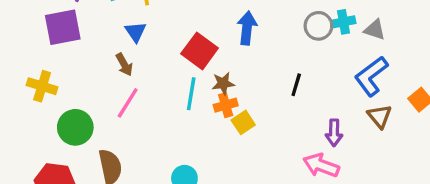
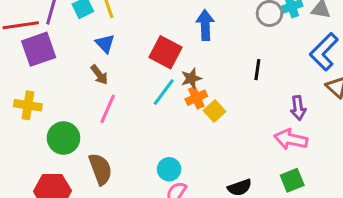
cyan line: (191, 94) -> (164, 92), turned 36

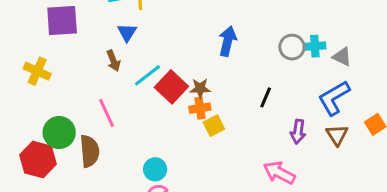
red square: (165, 52) -> (171, 87), moved
cyan line: (164, 92) -> (147, 75), moved
purple arrow: (298, 108) -> (298, 132), moved
pink line: (108, 109) -> (106, 113), moved, turned -64
green circle: (63, 138) -> (59, 132), moved

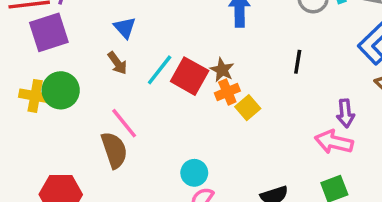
brown star: (200, 88) -> (222, 70), turned -30
green circle: (59, 132) -> (61, 90), moved
purple arrow: (298, 132) -> (345, 113), moved
brown semicircle: (90, 151) -> (114, 150), moved

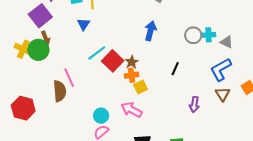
purple square: (49, 32) -> (40, 16), turned -35
brown arrow: (117, 63) -> (46, 38), moved
pink arrow: (334, 142) -> (132, 110), moved

